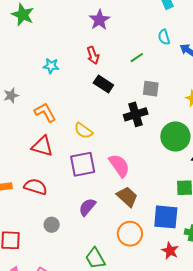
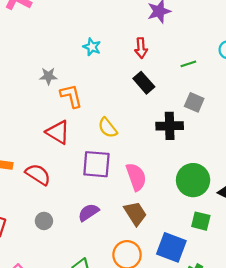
gray star: (11, 95) -> (48, 76), moved
green circle: (175, 136) -> (193, 180), moved

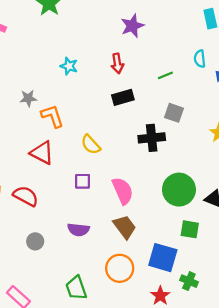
black rectangle: (144, 83) -> (123, 97), turned -60
purple square: (96, 164) -> (83, 181), size x0.6
purple semicircle: (88, 212) -> (78, 230), turned -135

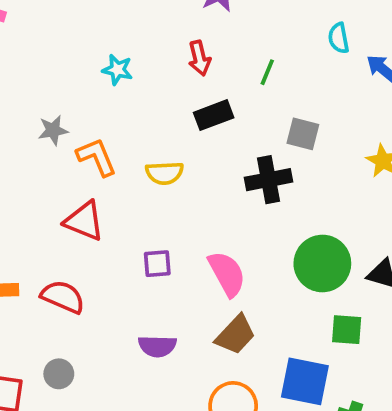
green line: (165, 75) -> (267, 72), moved, turned -40
yellow semicircle: (91, 145) -> (165, 173), moved, turned -45
brown trapezoid: (125, 227) -> (236, 335), turned 85
gray circle: (35, 241) -> (59, 374), moved

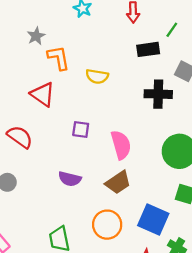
black rectangle: (214, 115) -> (148, 49), moved
gray star: (53, 130) -> (36, 36), turned -30

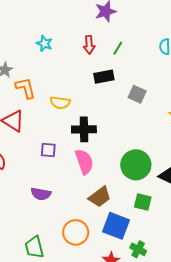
green line: (172, 30) -> (118, 48), moved
black cross: (158, 94) -> (84, 129), moved
brown trapezoid: (118, 182) -> (100, 197), moved

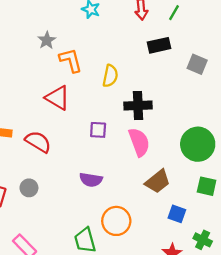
yellow semicircle: (60, 103) -> (110, 76), turned -84
blue square: (116, 226) -> (177, 214), size x0.6
orange circle: (76, 232) -> (116, 221), moved

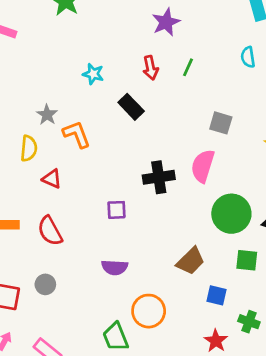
black rectangle: (159, 45) -> (131, 107), moved, turned 65
yellow semicircle: (110, 76) -> (29, 148), moved
red triangle: (58, 98) -> (52, 179), moved, size x0.7
red semicircle: (38, 142) -> (50, 231), turned -144
pink semicircle: (139, 142) -> (203, 166), moved, turned -136

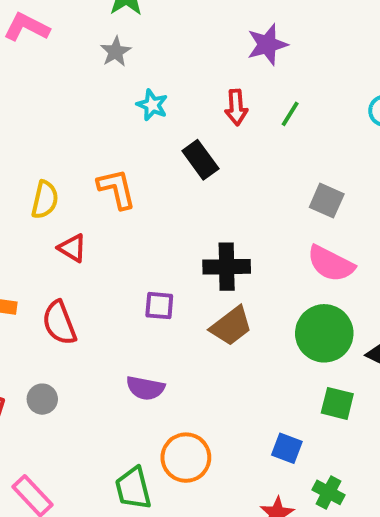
gray star: (47, 115) -> (116, 52), moved
pink semicircle: (203, 166) -> (331, 264), moved, turned -88
brown trapezoid: (191, 261) -> (231, 326), moved

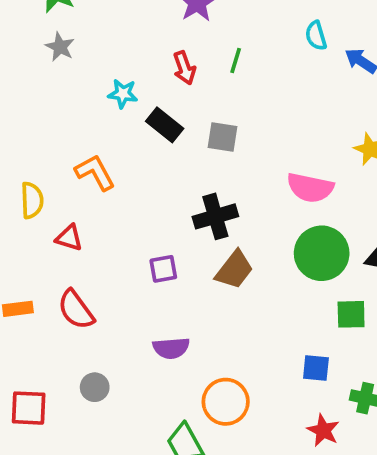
cyan star: (152, 105) -> (123, 94), moved
gray square: (327, 201) -> (222, 137), moved
gray circle: (42, 399) -> (95, 387), moved

